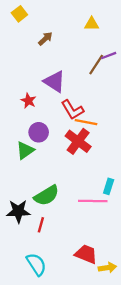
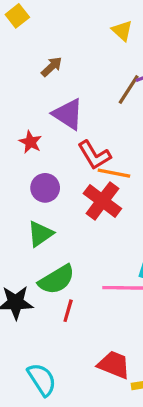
yellow triangle: (92, 24) -> (122, 31), turned 42
brown arrow: (45, 39) -> (52, 67), moved
green triangle: (25, 150) -> (40, 234), moved
red line: (41, 225) -> (68, 311), moved

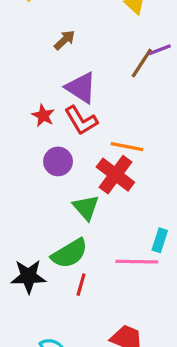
red L-shape: (94, 155) -> (81, 120), moved
green triangle: (40, 234) -> (86, 207), moved, turned -36

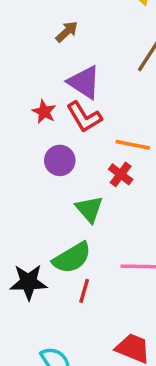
red cross: (115, 175) -> (121, 174), size x0.6

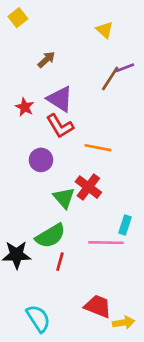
red star: (44, 112) -> (25, 107), moved
red cross: (121, 174) -> (88, 187), moved, size x1.4

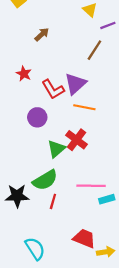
purple line: (125, 68) -> (108, 25), moved
purple triangle: (60, 99) -> (75, 84), moved, turned 45
green triangle: (64, 198) -> (56, 149), turned 30
cyan rectangle: (125, 225) -> (107, 199), moved, turned 56

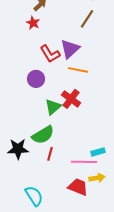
red star: (24, 74) -> (33, 23), moved
pink line: (91, 186) -> (84, 162), moved
yellow arrow: (106, 252) -> (97, 178), moved

